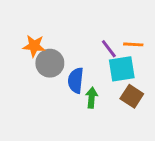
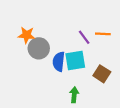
cyan square: (122, 69) -> (75, 61), moved
green arrow: (92, 98) -> (74, 95), moved

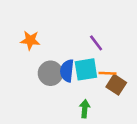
orange line: (103, 34) -> (107, 73), moved
gray circle: (39, 48) -> (50, 73), moved

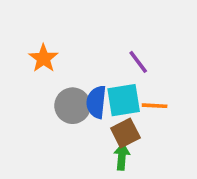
orange star: (30, 40) -> (43, 58), turned 30
brown square: (116, 85) -> (125, 133), moved, turned 30

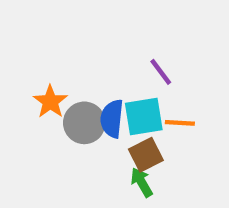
orange star: (43, 58) -> (50, 102), moved
green arrow: (122, 157) -> (142, 182), turned -35

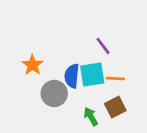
gray circle: (84, 123) -> (54, 94), moved
brown square: (146, 155) -> (115, 107), moved

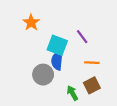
orange star: (32, 65) -> (31, 23), moved
cyan square: (92, 74) -> (57, 45), moved, turned 30

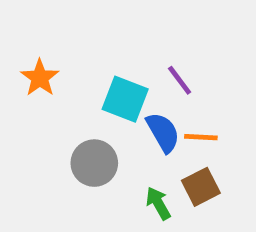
orange star: (31, 23) -> (40, 78), moved
blue semicircle: (57, 60) -> (163, 132), moved, turned 144

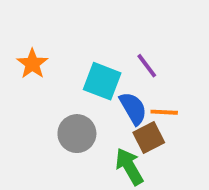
brown square: (201, 187) -> (149, 137), moved
green arrow: (158, 203) -> (129, 167), size x1.4

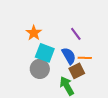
orange star: (32, 64) -> (34, 33), moved
cyan square: (102, 81) -> (45, 53), moved

